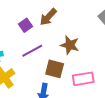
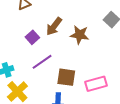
brown star: (70, 45) -> (80, 35), moved

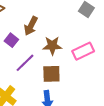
brown star: (80, 35) -> (52, 46), moved
pink rectangle: (96, 84) -> (83, 51), moved

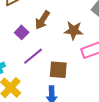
brown star: (52, 46) -> (74, 30), moved

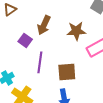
purple line: (33, 56) -> (40, 62), turned -35

